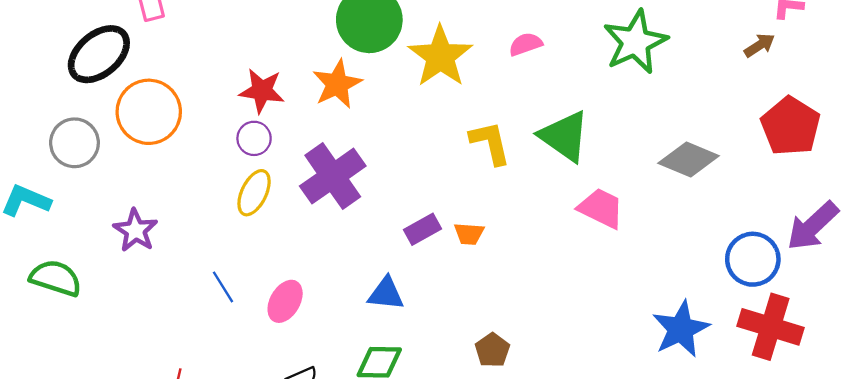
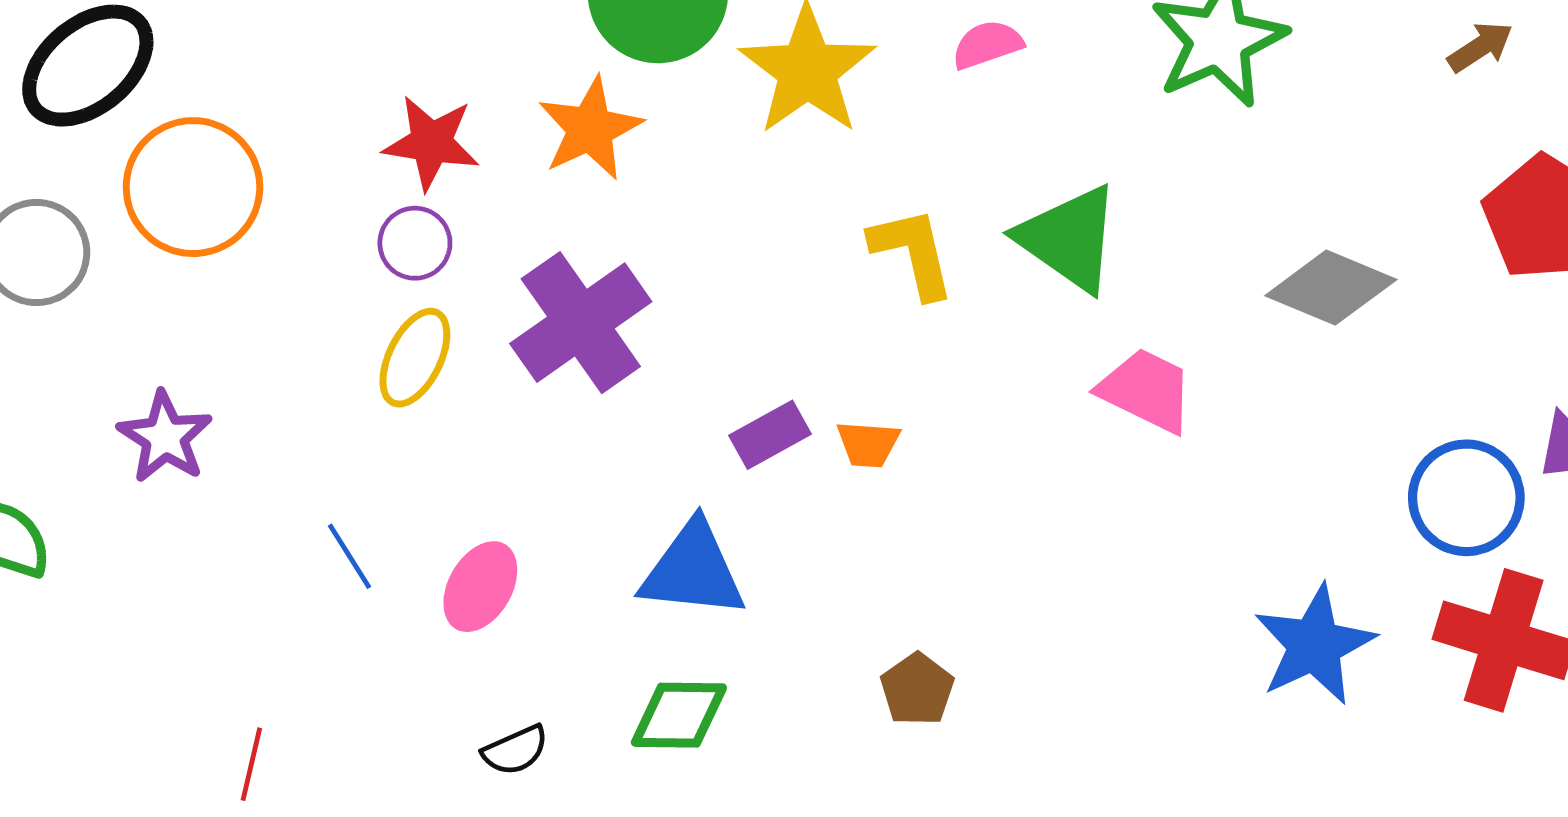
blue triangle: (386, 294) -> (693, 570), size x1.4

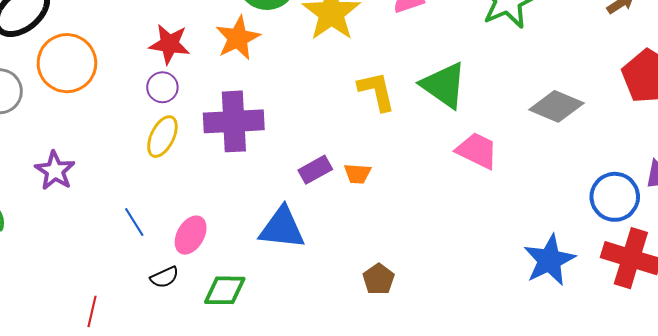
purple cross: (581, 323) -> (234, 121), turned 32
green diamond: (679, 715) -> (225, 290), moved
black semicircle: (515, 750) -> (164, 277), moved

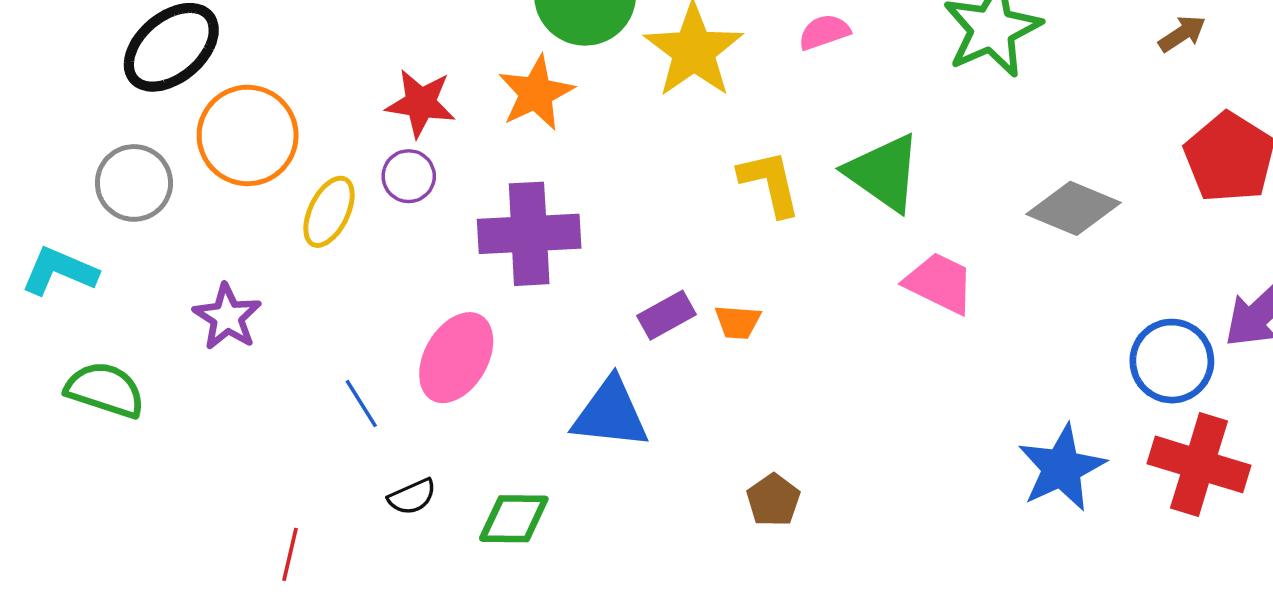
yellow ellipse: (162, 137) -> (329, 212), moved
pink ellipse: (191, 235) -> (456, 358), moved, size x1.4

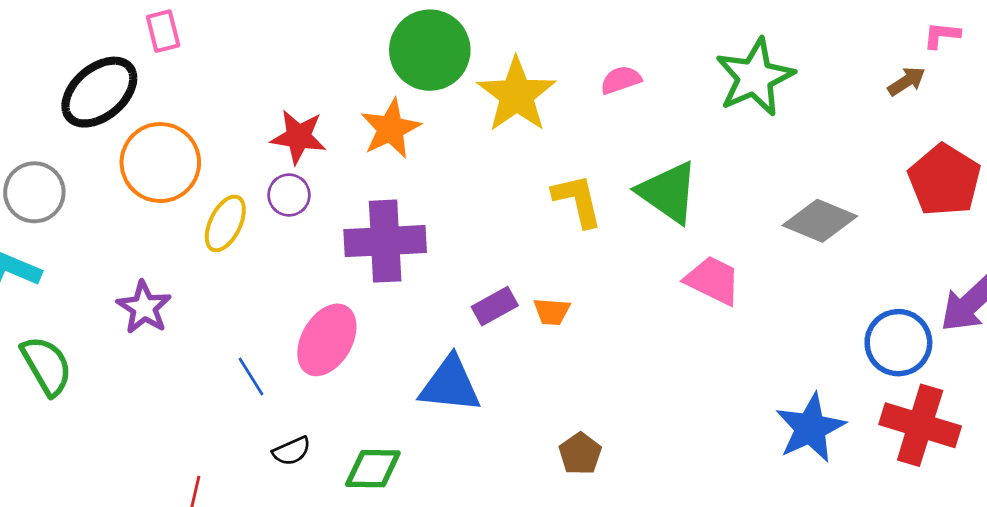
gray circle: (134, 183) -> (34, 192), moved
green semicircle: (105, 390) -> (47, 366), turned 42

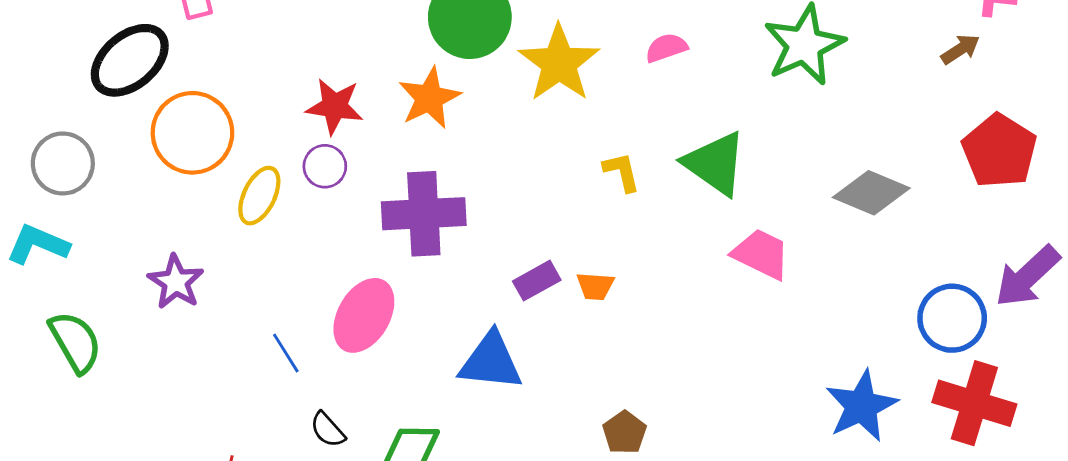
yellow L-shape: (577, 200) -> (622, 172), size x0.7
black semicircle: (292, 451) -> (328, 430), turned 72

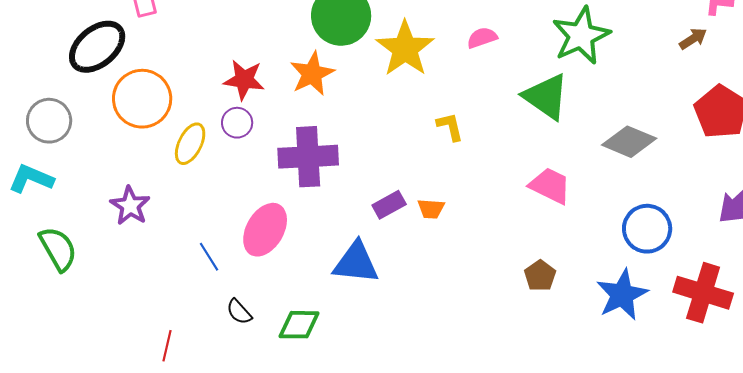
green triangle: (715, 163) -> (546, 97), moved
blue circle: (952, 318) -> (647, 229), moved
brown pentagon: (625, 432) -> (540, 276), moved

